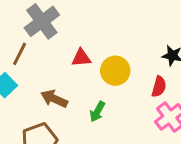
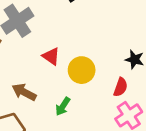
red triangle: (81, 58) -> (51, 56), turned 36

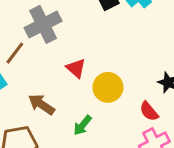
red semicircle: (121, 87) -> (149, 111), turned 114

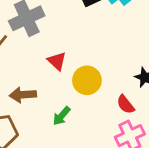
brown arrow: (41, 104) -> (23, 95), turned -40

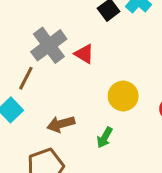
red triangle: (57, 61) -> (84, 54), moved

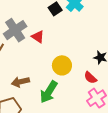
green arrow: (105, 138) -> (49, 92), size x1.6

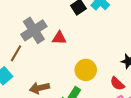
red triangle: (38, 37) -> (59, 38), turned -32

